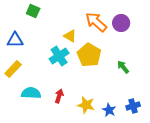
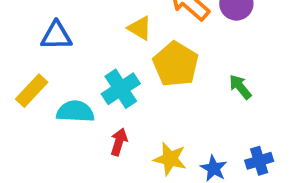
blue triangle: (15, 40) -> (56, 36), moved
cyan cross: (59, 56) -> (121, 89), moved
cyan semicircle: (31, 93) -> (75, 112), moved

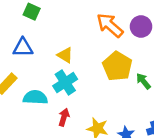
yellow triangle: (140, 28) -> (65, 55), moved
yellow pentagon: (176, 64) -> (117, 66), moved

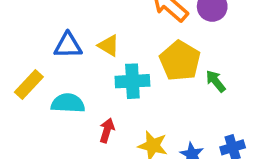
blue triangle: (23, 48) -> (68, 45), moved
cyan cross: (65, 82) -> (132, 81), moved, turned 30

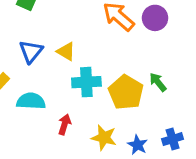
blue triangle: (68, 45) -> (31, 51), turned -50
yellow pentagon: (180, 61) -> (126, 92), moved

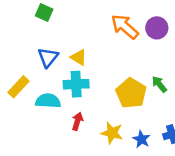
cyan cross: (86, 82) -> (76, 84), moved

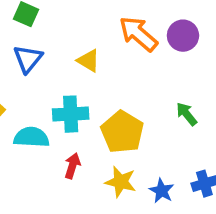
blue triangle: (48, 57) -> (28, 59), moved
yellow triangle: (79, 57) -> (88, 61), moved
yellow pentagon: (131, 93) -> (122, 132), moved

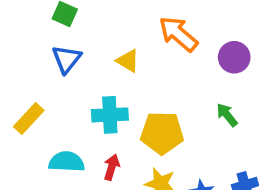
purple circle: (183, 36) -> (234, 57), moved
yellow pentagon: (122, 132) -> (162, 133), turned -30
cyan semicircle: (31, 137) -> (67, 162), moved

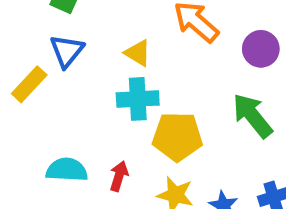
cyan cross: (110, 115) -> (138, 99), moved
green arrow: (227, 115) -> (252, 116), size x1.6
yellow rectangle: (29, 119) -> (29, 84), moved

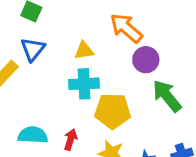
purple circle: (261, 49) -> (146, 60), moved
yellow triangle: (138, 53) -> (84, 51), turned -40

